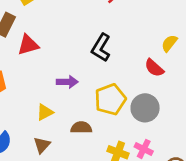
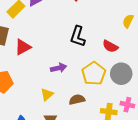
red semicircle: (154, 68) -> (110, 46), moved

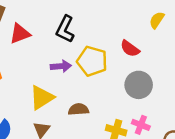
black L-shape: (78, 36) -> (65, 29), moved
yellow pentagon: (94, 73) -> (92, 61), moved, turned -30
yellow triangle: (47, 94) -> (42, 98), size x1.5

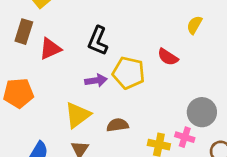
gray circle: (139, 85) -> (202, 112), moved

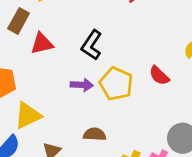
yellow triangle: (78, 115) -> (28, 115), moved

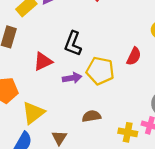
red triangle: (42, 44) -> (43, 61), moved
red semicircle: (159, 76) -> (134, 56), turned -96

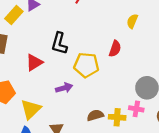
purple arrow: (72, 78) -> (64, 88), moved
brown semicircle: (91, 116) -> (95, 115), moved

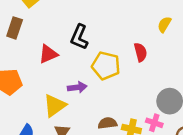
red semicircle: (115, 49) -> (141, 52), turned -42
yellow triangle: (31, 109) -> (55, 106), moved

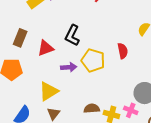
brown rectangle: (15, 28) -> (20, 38), moved
purple arrow: (77, 87) -> (69, 67), moved

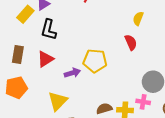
black L-shape: (72, 35) -> (49, 30), moved
red semicircle: (123, 51) -> (131, 42), moved

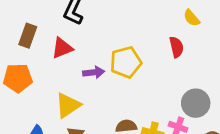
yellow semicircle: (138, 19) -> (192, 18), turned -72
yellow pentagon: (95, 61) -> (126, 62), turned -30

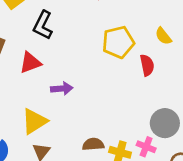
yellow pentagon: (126, 62) -> (118, 42), moved

